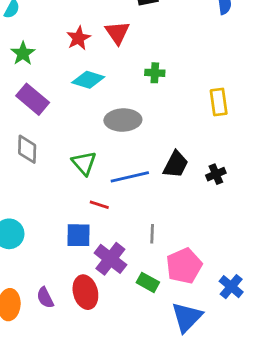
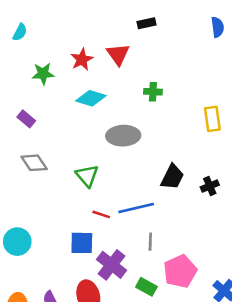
green star: (23, 53) -> (43, 74), moved, turned 30
purple rectangle: (33, 99) -> (26, 119), moved, size x0.6
gray diamond: (27, 149) -> (34, 163), turned -36
blue line: (130, 177) -> (136, 208), moved

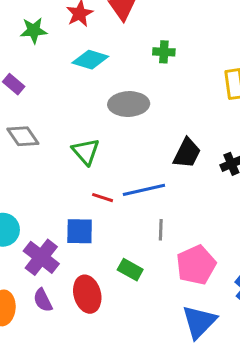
purple cross: (112, 265) -> (41, 257), moved
green rectangle: (146, 287) -> (130, 270), moved

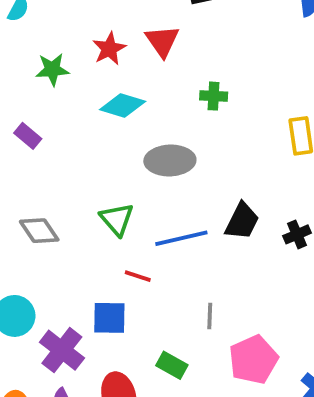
gray diamond: (23, 136) -> (39, 231), moved
blue line: (144, 190) -> (181, 238), moved

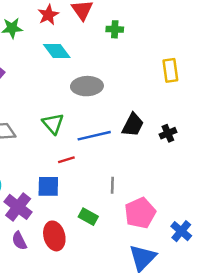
green cross: (214, 96) -> (115, 29), moved
cyan diamond: (123, 106) -> (57, 51), turned 36
red line: (138, 276) -> (66, 160), turned -35

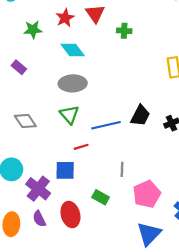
gray ellipse: (87, 86) -> (73, 83), moved

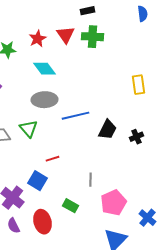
green cross: (124, 31) -> (92, 37), moved, size x1.5
green triangle: (69, 115) -> (28, 129), moved
blue line: (106, 125) -> (76, 116), moved
blue square: (65, 170) -> (38, 181), turned 30

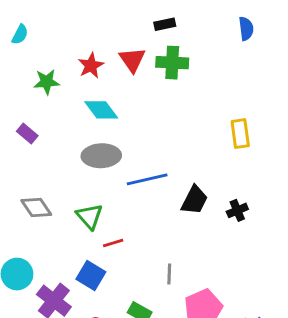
green triangle: (28, 129) -> (89, 216), moved

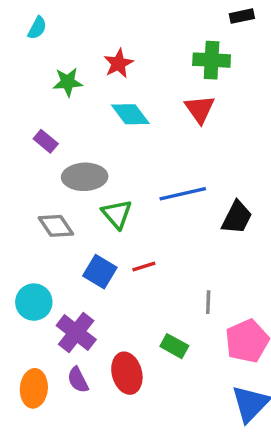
black rectangle: (165, 24) -> (242, 16), moved
red triangle: (132, 60) -> (200, 109), moved
gray ellipse: (101, 156) -> (85, 177), moved
green triangle: (89, 216) -> (117, 214), moved
blue square: (91, 275) -> (100, 272), moved

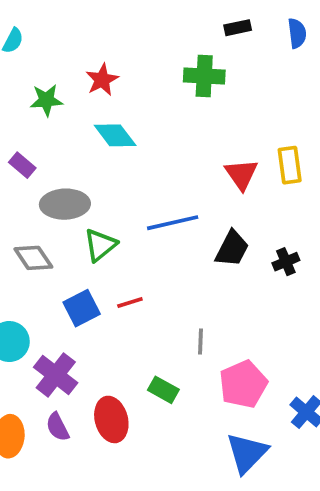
red triangle: (200, 109) -> (241, 174), moved
green triangle: (117, 214) -> (100, 245), turned 32
blue square: (100, 272) -> (82, 308), turned 32

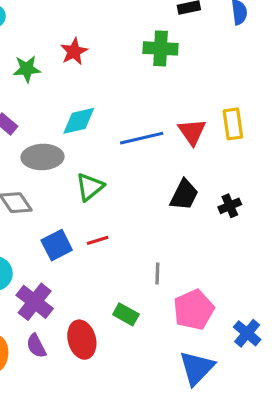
cyan diamond: (115, 135) -> (79, 121), moved, turned -66
blue line: (173, 223) -> (142, 138), moved
green triangle: (100, 245) -> (90, 187), moved

